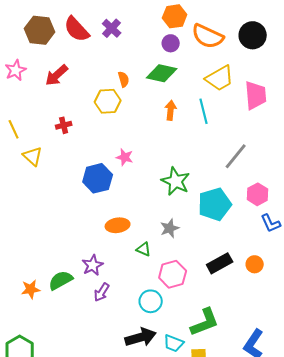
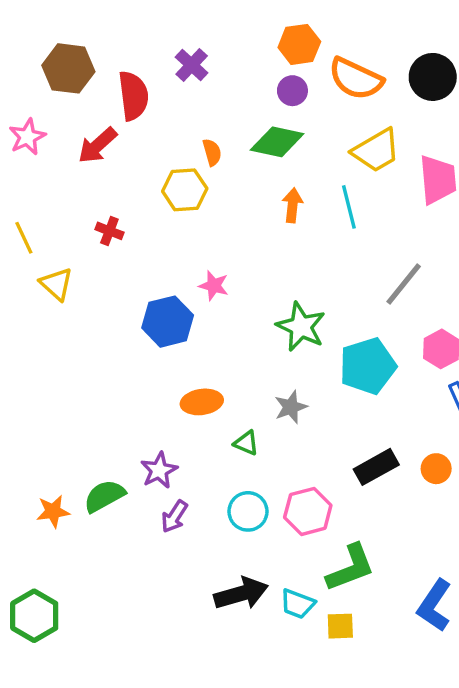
red semicircle: (77, 29) -> (133, 96), moved, turned -144
red cross: (64, 125) -> (109, 231), turned 35
pink hexagon: (173, 274) -> (308, 511), moved
cyan circle: (151, 301) -> (248, 511), moved

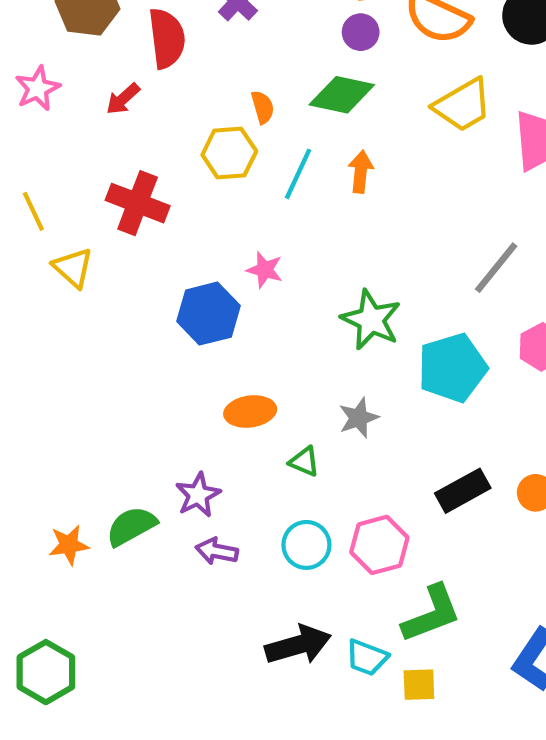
red arrow: (97, 145) -> (123, 99), size x0.7
cyan line: (349, 207) -> (298, 174), moved, turned 39
red cross: (109, 231) -> (138, 203), size x1.8
purple arrow: (174, 517) -> (217, 551), turned 68

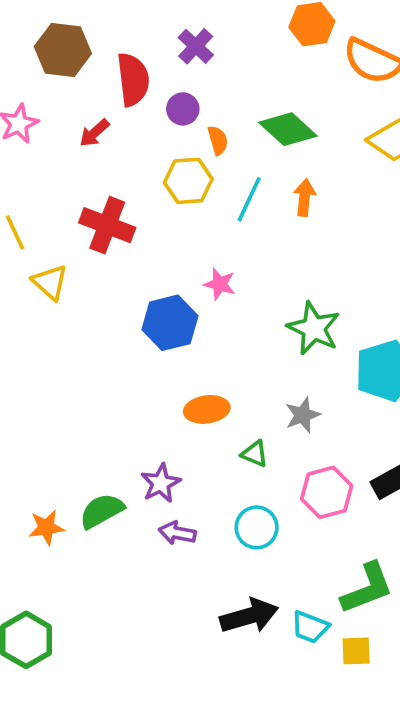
purple circle: (361, 32) -> (183, 109), moved
green diamond: (342, 95) -> (288, 129), turned 30
pink hexagon: (379, 545) -> (327, 492), moved

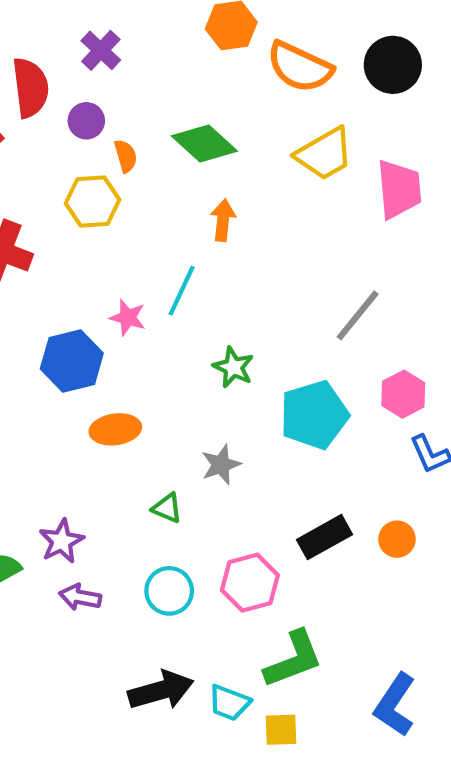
cyan line: (249, 199) -> (182, 291), moved
green star: (314, 328) -> (233, 367), size x0.7
orange ellipse: (207, 409) -> (115, 429), moved
pink hexagon: (327, 492) -> (250, 583), moved

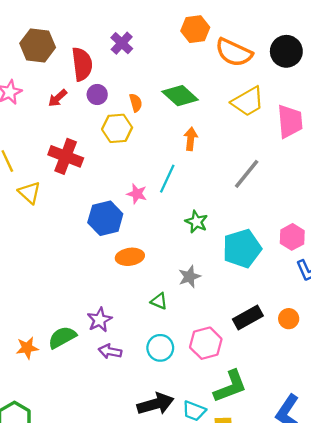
purple circle: (86, 121) -> (97, 95), moved
gray line: (358, 315) -> (247, 174), moved

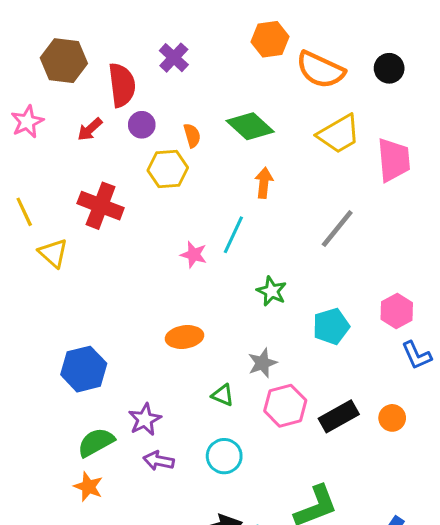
black circle: (286, 51) -> (389, 68), size x0.7
blue hexagon: (105, 218) -> (84, 369), moved
cyan pentagon: (242, 249) -> (331, 326), size x0.7
pink hexagon: (206, 343) -> (285, 406), moved
orange star: (27, 348) -> (88, 487), moved, turned 30

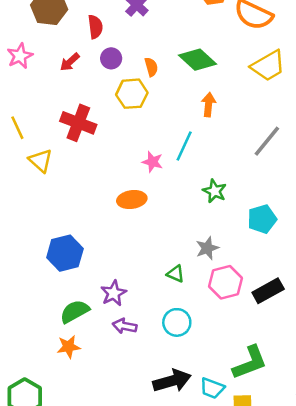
red semicircle: (122, 85) -> (95, 27), size x0.7
orange ellipse: (184, 337) -> (132, 200), moved
orange star: (88, 487) -> (69, 347), turned -30

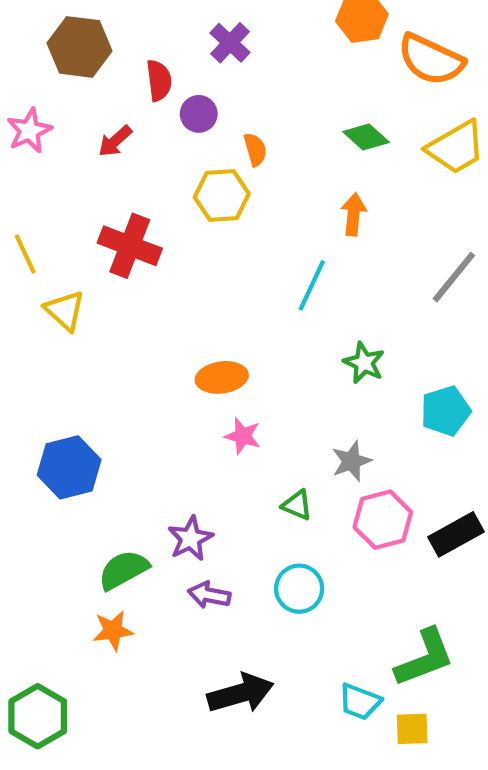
purple circle: (111, 58) -> (199, 114), moved
green diamond: (198, 60) -> (366, 137), moved, size x0.7
pink star: (153, 162) -> (243, 436), moved
blue hexagon: (65, 253) -> (69, 467), moved
black arrow: (172, 381) -> (241, 693), moved

